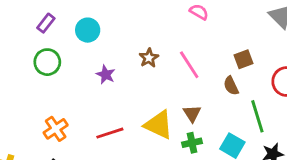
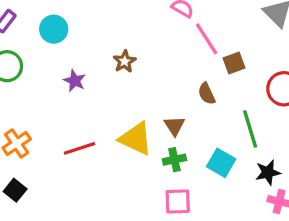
pink line: (189, 65) -> (207, 39), moved
brown semicircle: (231, 86) -> (207, 94), moved

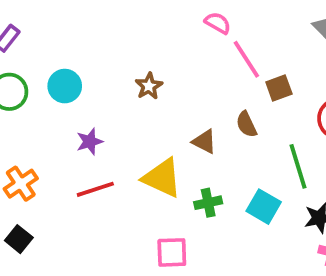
cyan circle: (54, 29) -> (65, 86), moved
purple star: (75, 81) -> (90, 142), moved, turned 30
brown triangle: (174, 126) -> (204, 142), moved, turned -30
pink square: (178, 201) -> (172, 252), moved

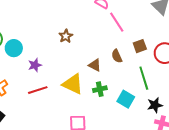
cyan circle: (65, 86) -> (14, 48), moved
brown square: (279, 88) -> (140, 46), moved
green cross: (208, 203) -> (100, 89), moved

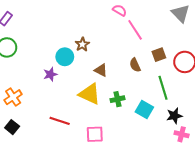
cyan circle: (14, 48) -> (65, 57), moved
brown triangle: (95, 65) -> (101, 70), moved
red line: (38, 90) -> (60, 121), moved, turned 36

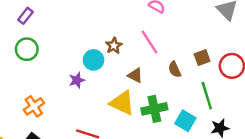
pink line: (135, 30) -> (150, 42), moved
green cross: (117, 99) -> (154, 109), size x1.5

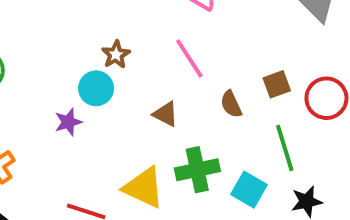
brown star: (114, 46) -> (116, 55), moved
yellow triangle: (122, 103) -> (144, 188), moved

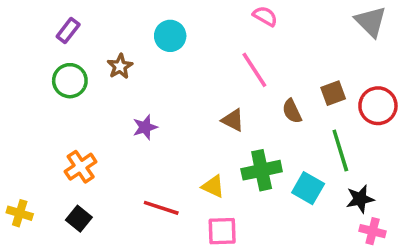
brown star: (116, 55) -> (120, 66), moved
cyan circle: (96, 88) -> (170, 36), moved
yellow triangle: (144, 188) -> (213, 186), size x0.6

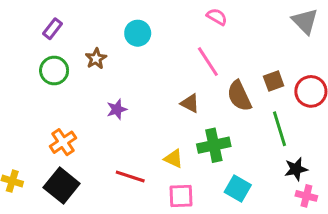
brown semicircle: (292, 111) -> (239, 96), size x1.5
cyan square: (308, 188) -> (238, 188), moved
black square: (79, 219) -> (62, 185), size x1.6

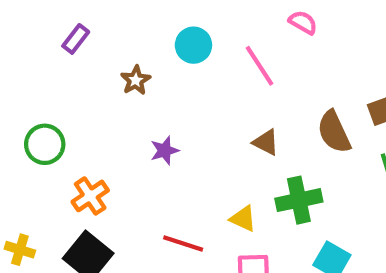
pink line: (208, 62) -> (260, 66), moved
green circle: (54, 71) -> (45, 144), moved

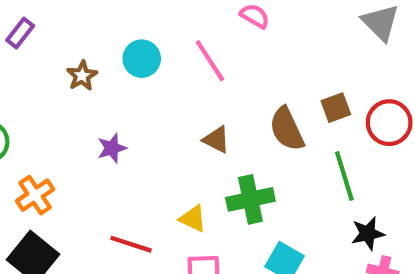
cyan circle: (193, 45) -> (142, 59), moved

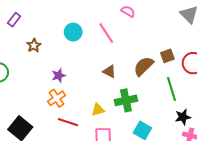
brown star: (82, 76) -> (34, 46), moved
brown semicircle: (287, 129) -> (144, 66), turned 70
orange cross: (35, 195) -> (57, 98), moved
yellow triangle: (193, 219) -> (98, 110), turned -40

